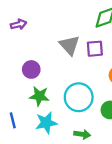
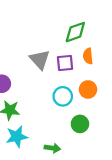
cyan circle: (79, 97) -> (63, 96), moved, size x0.7

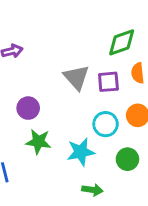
cyan star: (17, 137) -> (81, 152), moved

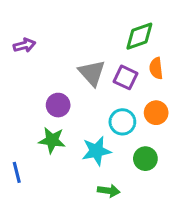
purple square: (108, 82) -> (125, 77), turned 30
purple circle: (28, 108) -> (58, 105), moved

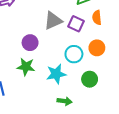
gray triangle: (92, 73) -> (53, 21), turned 48

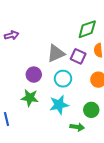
cyan circle: (74, 54) -> (63, 79), moved
green arrow: (65, 101) -> (77, 127), moved

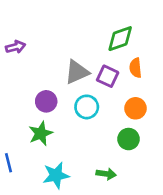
green star: (30, 98) -> (41, 133), turned -30
cyan star: (59, 105) -> (56, 175), moved
green circle: (91, 110) -> (129, 139), moved

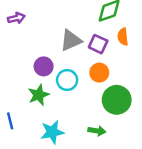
cyan circle: (87, 107) -> (67, 80), moved
orange circle: (135, 108) -> (99, 73), moved
green circle: (129, 139) -> (117, 100), size x1.5

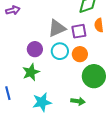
purple square: (98, 44) -> (79, 31), turned -35
cyan circle: (67, 80) -> (60, 51), moved

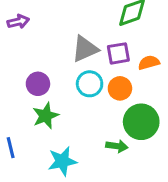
orange semicircle: (99, 25) -> (149, 63), moved, turned 80
purple circle: (35, 49) -> (38, 84), moved
green arrow: (78, 101) -> (117, 146), moved

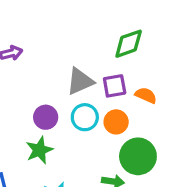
orange semicircle: (149, 63) -> (146, 95), turned 40
purple circle: (38, 84) -> (46, 117), moved

